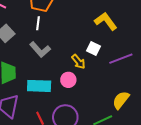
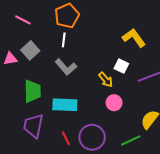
pink circle: (68, 80) -> (114, 103), moved

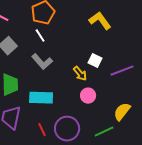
yellow L-shape: (134, 38) -> (100, 21), moved
white line: (64, 40) -> (40, 36), turned -40

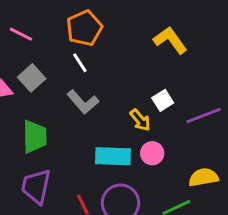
white square: (95, 61) -> (163, 100), turned 32
cyan rectangle: (41, 98) -> (113, 156), moved
yellow semicircle: (122, 112) -> (203, 177), turned 42

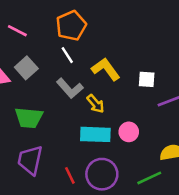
yellow L-shape: (170, 40) -> (106, 69), moved
white square: (163, 100) -> (147, 79), moved, turned 36
yellow arrow: (140, 120) -> (95, 104), moved
green trapezoid: (35, 137) -> (29, 118), turned 96

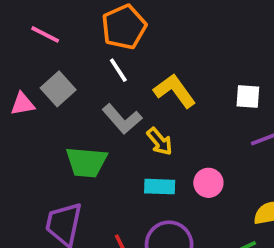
white square: (147, 79) -> (248, 96), moved
green trapezoid: (29, 118) -> (86, 162), moved
cyan rectangle: (95, 134) -> (160, 187), size x0.7

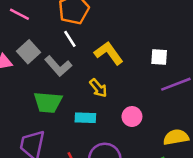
gray L-shape: (122, 119) -> (58, 66), moved
cyan rectangle: (160, 187) -> (85, 118), moved

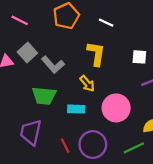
white line: (70, 39) -> (106, 23), moved, turned -32
yellow L-shape: (109, 53) -> (96, 54), turned 45
pink circle: (132, 117) -> (116, 108), size x1.6

